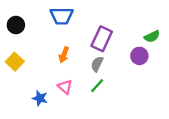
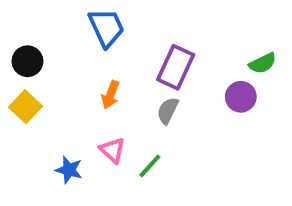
blue trapezoid: (62, 16) -> (106, 28), turned -115
black circle: (16, 25) -> (27, 61), moved
green line: (97, 86) -> (150, 166), moved

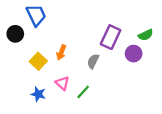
blue trapezoid: (106, 28) -> (36, 15), moved
purple rectangle: (176, 67) -> (111, 37), moved
yellow square: (26, 107) -> (38, 61), moved

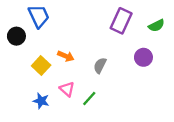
green semicircle: (146, 35) -> (156, 26), moved
purple rectangle: (111, 37) -> (121, 21), moved
orange arrow: (61, 52) -> (66, 56), turned -88

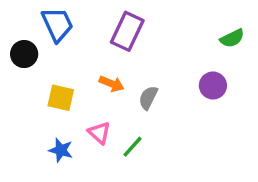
purple rectangle: (121, 21) -> (127, 31), moved
orange arrow: (66, 56) -> (112, 84), moved
yellow square: (41, 66) -> (61, 98), turned -30

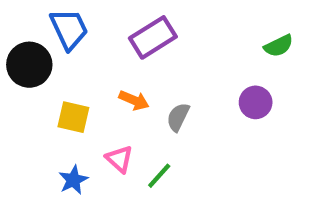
purple rectangle: (127, 31) -> (153, 37), turned 33
black circle: (24, 54) -> (29, 65), size x1.4
blue star: (61, 150) -> (73, 180), turned 30

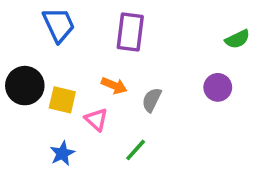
purple rectangle: (153, 37) -> (130, 32), turned -51
black circle: (29, 65) -> (25, 86), moved
pink triangle: (119, 159) -> (96, 120), moved

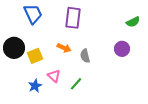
yellow square: (62, 100) -> (35, 56), turned -35
gray semicircle: (152, 100) -> (85, 56), turned -40
pink triangle: (96, 120) -> (54, 76), moved

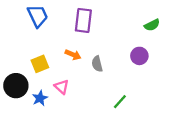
black circle: (14, 48) -> (16, 86), moved
green line: (76, 84) -> (120, 102), moved

